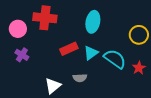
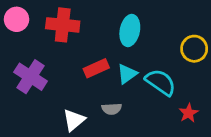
pink circle: (18, 29) -> (17, 19), moved
purple cross: (22, 55) -> (30, 77), size x1.6
red star: (139, 68) -> (189, 113), moved

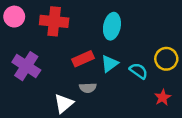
yellow circle: (194, 49) -> (166, 59), moved
cyan semicircle: (161, 82) -> (139, 71), size x0.7
gray semicircle: (112, 109) -> (88, 88), moved

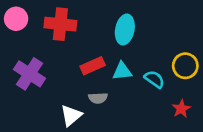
cyan triangle: (110, 64) -> (122, 71), turned 30

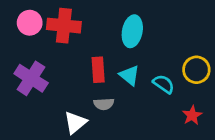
pink circle: (16, 19) -> (30, 23), moved
red rectangle: (93, 66) -> (98, 70), turned -70
cyan triangle: (122, 71) -> (129, 75), turned 45

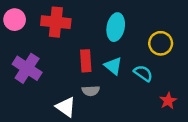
pink circle: (30, 23) -> (15, 20), moved
yellow circle: (196, 70) -> (161, 43), moved
white triangle: (75, 122) -> (66, 107), turned -45

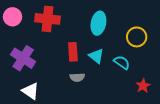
white triangle: (66, 107) -> (31, 91), moved

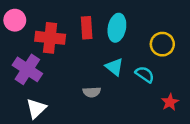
red cross: (48, 19) -> (50, 38), moved
red rectangle: (73, 52) -> (87, 28), moved
white triangle: (31, 91) -> (36, 108), turned 42

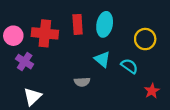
pink circle: (15, 20) -> (13, 36), moved
purple cross: (27, 69) -> (25, 62), size x0.7

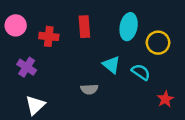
cyan ellipse: (105, 24) -> (129, 27), moved
red cross: (45, 33) -> (49, 36), size x0.7
pink circle: (13, 36) -> (16, 25), moved

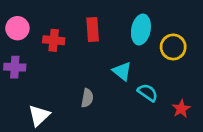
purple cross: (27, 67) -> (15, 67), moved, turned -30
cyan semicircle: (141, 72) -> (148, 93), moved
gray semicircle: (89, 89) -> (87, 98), moved, turned -77

